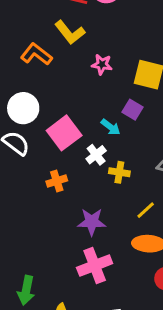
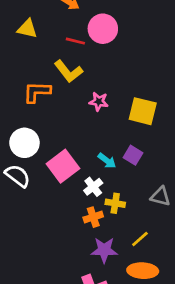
orange L-shape: (36, 54) -> (37, 92), turned -36
purple square: (132, 110) -> (133, 155), moved
orange cross: (57, 181) -> (93, 217), moved
purple star: (92, 222) -> (104, 250), moved

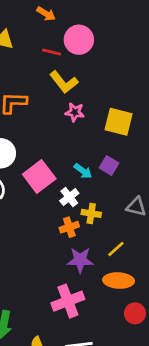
yellow L-shape: (68, 71) -> (64, 82), moved

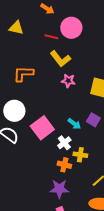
orange cross: (69, 227) -> (64, 165), turned 32
purple star: (80, 260) -> (59, 189), moved

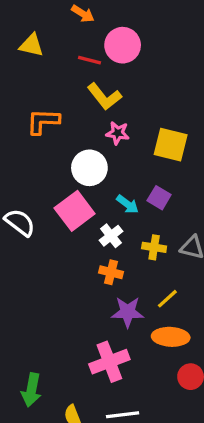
white circle: (14, 111) -> (89, 168), moved
yellow cross: (80, 155) -> (154, 247), moved
purple star: (59, 189) -> (128, 312), moved

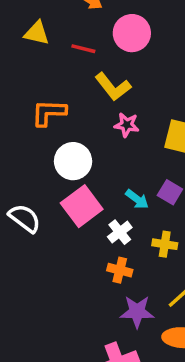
red line: (89, 60) -> (83, 49), moved
white circle: (89, 168) -> (73, 161), moved

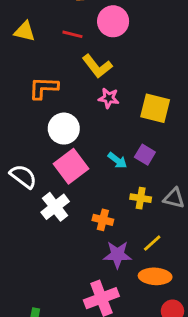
yellow triangle: (37, 33) -> (25, 31), moved
white cross: (120, 232) -> (55, 207), moved, size x1.4

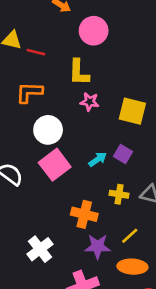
red line: (72, 34) -> (36, 52), moved
yellow L-shape: (97, 66) -> (79, 72), turned 40
cyan arrow: (117, 160) -> (98, 159), turned -72
white cross: (55, 207) -> (40, 249), moved
orange cross: (103, 220) -> (84, 214), size x1.4

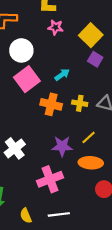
yellow square: (132, 111) -> (91, 35), turned 30
purple square: (123, 154) -> (95, 59), moved
orange cross: (84, 214) -> (51, 104), moved

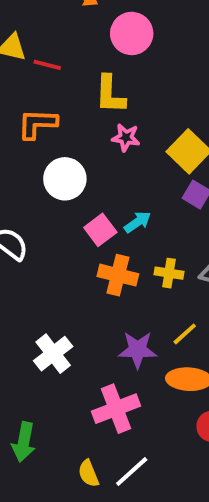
pink square: (27, 79) -> (100, 230), moved, size x0.7
white line: (59, 214) -> (132, 471), turned -35
yellow semicircle: (26, 216) -> (88, 473), moved

